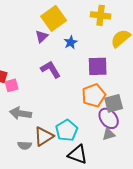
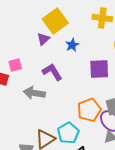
pink square: (12, 85) -> (15, 65), moved
orange pentagon: (94, 95) -> (89, 110), moved
gray arrow: (21, 113) -> (34, 93), moved

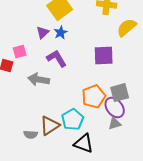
purple triangle: (43, 39) -> (43, 32), moved
blue star: (72, 45) -> (61, 32), moved

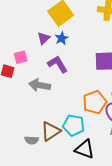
cyan pentagon: (73, 120) -> (74, 125), turned -30

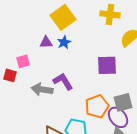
purple triangle: (44, 38) -> (46, 42), turned 40
purple L-shape: (58, 64) -> (63, 81), moved

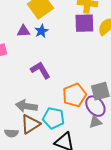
purple square: (107, 65) -> (84, 23), moved
gray arrow: (42, 89) -> (26, 106), moved

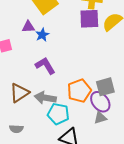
blue star: (41, 31) -> (42, 35), moved
gray arrow: (26, 106) -> (45, 98), moved
brown triangle: (30, 124) -> (19, 93), moved

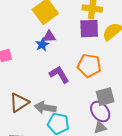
purple triangle: (28, 27) -> (49, 37), moved
purple L-shape: (45, 66) -> (59, 75), moved
orange pentagon: (79, 91) -> (89, 66), moved, turned 30

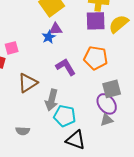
brown triangle: (19, 103) -> (28, 83), moved
gray arrow: (45, 108) -> (52, 100), turned -85

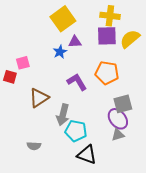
purple triangle: (56, 29) -> (75, 42), moved

